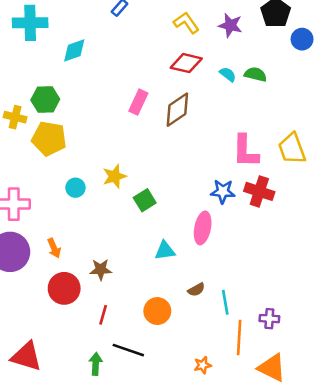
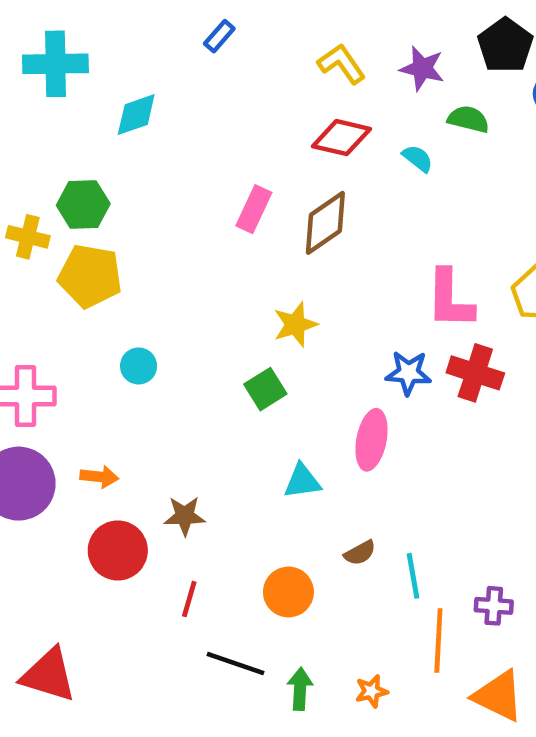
green semicircle: (255, 74) -> (468, 119), moved
yellow star: (114, 176) -> (295, 324), moved
orange arrow: (54, 248) -> (99, 477), turned -60
green arrow: (96, 364) -> (300, 689), moved

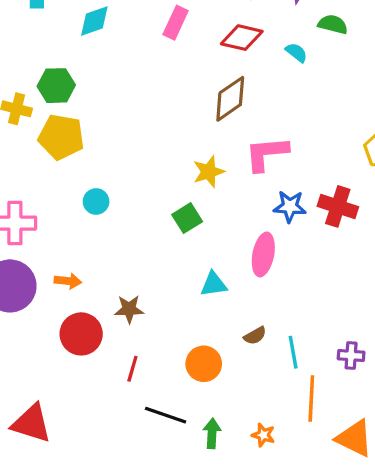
pink rectangle: (254, 209) -> (176, 23), moved
pink L-shape: (450, 299) -> (267, 153), moved, turned 84
purple cross: (494, 606) -> (351, 356), moved
orange star: (371, 691) -> (263, 435), turned 30

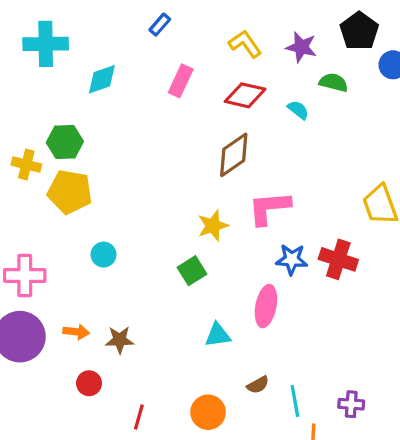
brown star: (129, 309) -> (120, 340), moved
red circle: (81, 334) -> (89, 383), size x0.6

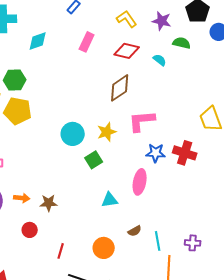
cyan circle: (104, 255) -> (73, 134), moved, size x1.5

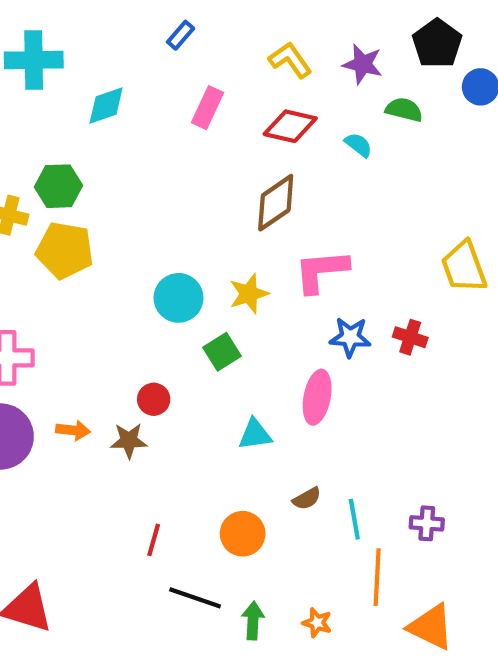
red cross: (185, 153) -> (410, 337), size x0.7
red circle: (30, 230) -> (154, 399), moved

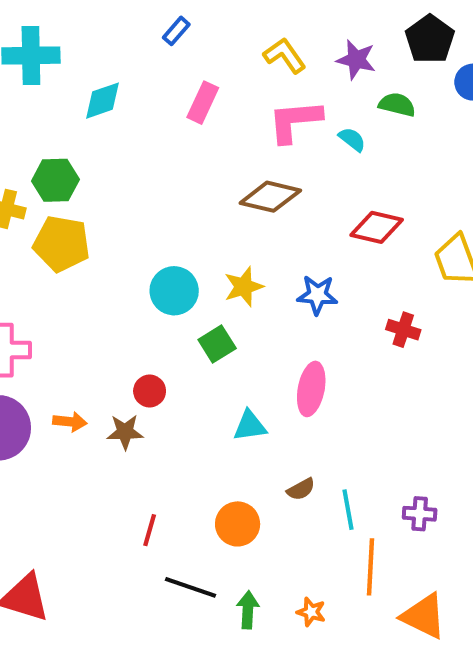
red diamond: (290, 126) -> (377, 227), moved
brown diamond: (276, 203) -> (270, 197), turned 48
pink L-shape: (321, 271) -> (295, 121), moved
blue star: (350, 337) -> (317, 295), moved

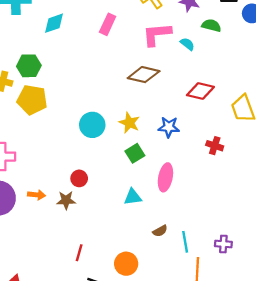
yellow star: (244, 287) -> (129, 123), turned -30
green square: (217, 344) -> (135, 153), moved
orange circle: (238, 524) -> (126, 264), moved

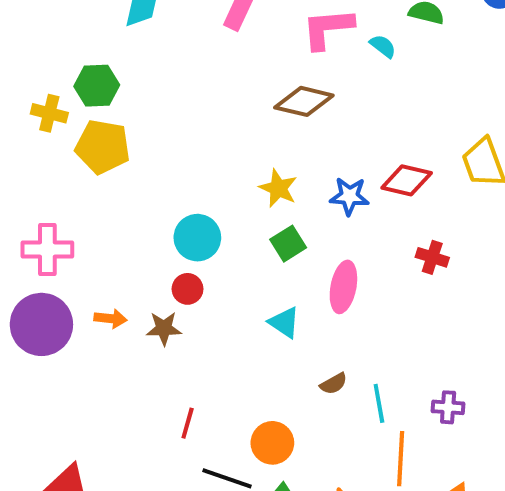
red diamond: (200, 91) -> (407, 180), moved
cyan circle: (92, 125) -> (197, 238), moved
red cross: (215, 146) -> (432, 257), moved
cyan triangle: (133, 197) -> (284, 322), turned 42

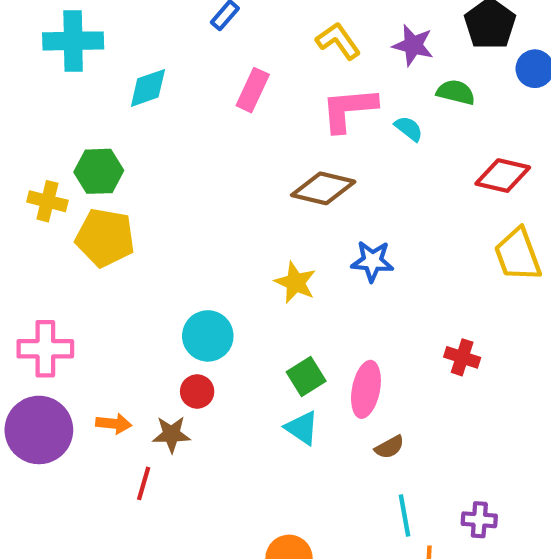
red diamond: (407, 180) -> (503, 176), moved
blue star: (349, 196) -> (372, 261), moved
green square: (288, 244) -> (306, 377), moved
brown semicircle: (334, 384) -> (389, 447), moved
red line: (188, 423) -> (144, 483), moved

